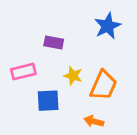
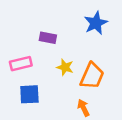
blue square: (48, 101) -> (29, 94), moved
orange arrow: (94, 121) -> (83, 108), turned 49

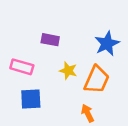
blue star: (96, 23) -> (107, 44), moved
pink rectangle: (21, 64) -> (22, 67), turned 30

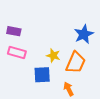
purple rectangle: (50, 40) -> (14, 31), moved
blue square: (31, 99) -> (42, 75), moved

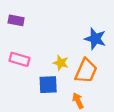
purple rectangle: (14, 31) -> (16, 20), moved
blue star: (84, 34) -> (95, 39), turned -30

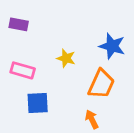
yellow star: (61, 63) -> (66, 58), moved
blue square: (48, 85) -> (38, 103), moved

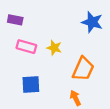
blue star: (112, 46) -> (92, 22), moved
pink rectangle: (23, 70) -> (26, 47), moved

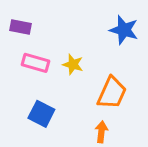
blue square: (31, 85) -> (41, 114), turned 30
orange arrow: (75, 98) -> (101, 132), turned 32

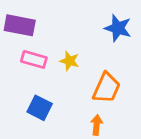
purple rectangle: (21, 27) -> (20, 25), size x1.5

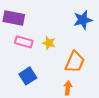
blue star: (118, 28) -> (83, 20), turned -30
blue square: (40, 108) -> (28, 76), turned 30

